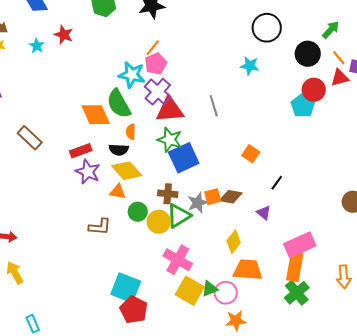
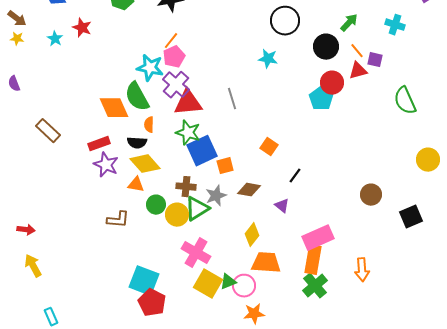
orange square: (213, 197) -> (225, 166), moved

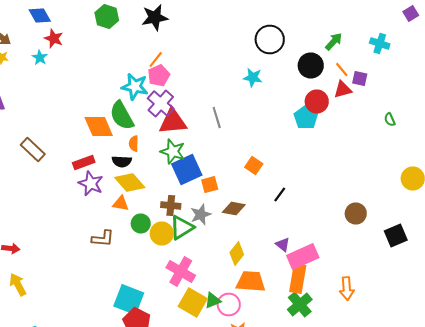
red star: (82, 28) -> (54, 38), moved
green semicircle: (405, 101) -> (390, 120), size x0.5
purple triangle: (282, 206) -> (283, 244), moved

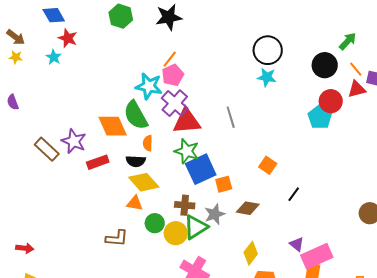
black circle: (270, 40) -> (268, 50), moved
purple star: (91, 184) -> (74, 141), moved

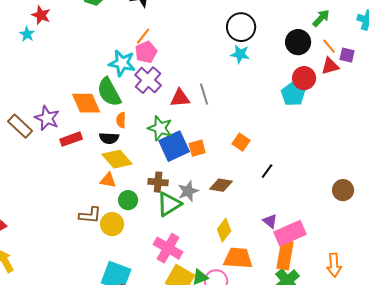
red triangle: (187, 121) -> (180, 98), moved, size x0.7
orange square: (224, 184) -> (197, 148), moved
yellow circle: (176, 233) -> (112, 224), moved

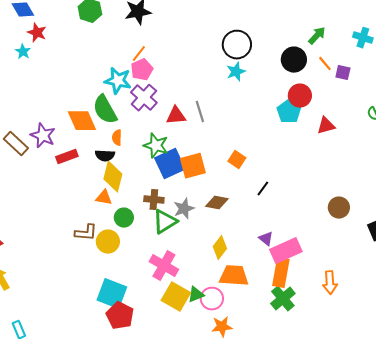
cyan star: (240, 54) -> (236, 72), turned -30
red triangle: (330, 66) -> (326, 126), moved
orange square: (197, 148) -> (193, 166), size x1.5
yellow diamond: (117, 159) -> (113, 177), turned 56

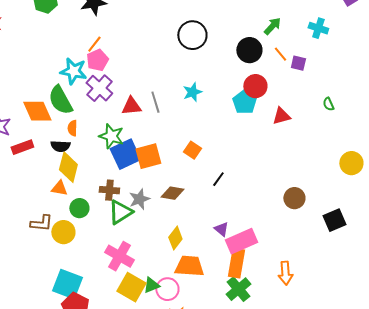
cyan star: (236, 72) -> (192, 92), moved

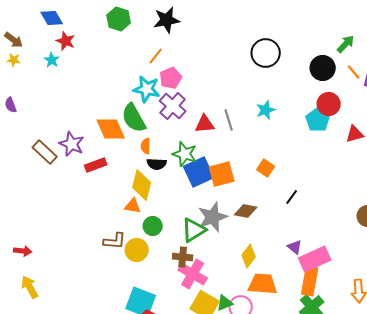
orange line: (94, 44) -> (156, 56), moved
black semicircle: (60, 146) -> (157, 164), moved
brown cross: (109, 190) -> (183, 257), moved
gray star: (139, 199) -> (213, 217), size x1.4

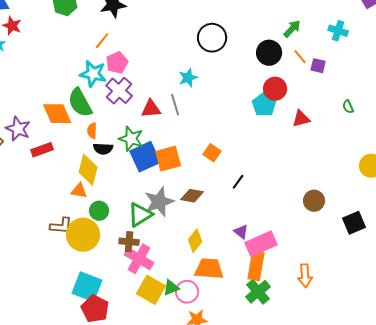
cyan star: (266, 110) -> (188, 78), moved
yellow circle: (137, 250) -> (83, 235), size x1.4

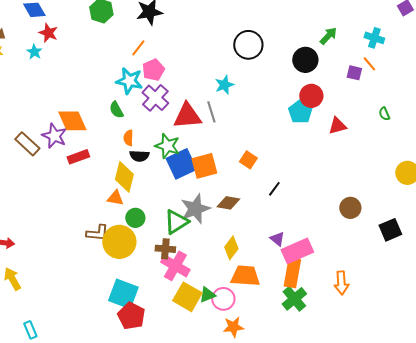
orange line: (300, 57) -> (369, 64), moved
green semicircle: (80, 103) -> (116, 110), size x0.6
red triangle: (151, 109) -> (187, 116), size x1.4
orange diamond: (57, 114) -> (72, 121), moved

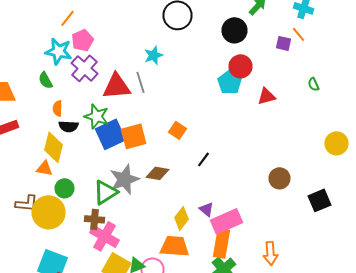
yellow diamond: (231, 248) -> (182, 218), moved

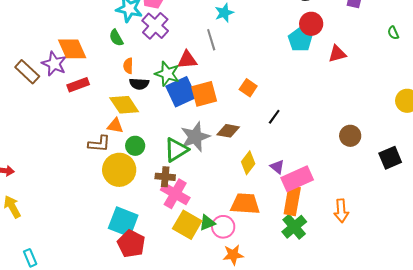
green semicircle: (314, 84) -> (393, 33), moved
red triangle: (116, 86) -> (187, 60), moved, size x0.7
yellow diamond: (54, 147) -> (124, 105), turned -48
brown L-shape: (26, 203) -> (99, 144), moved
yellow diamond: (182, 218) -> (248, 163), moved

